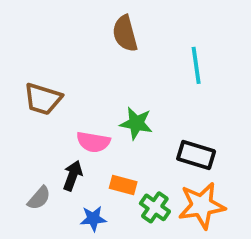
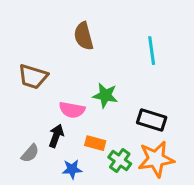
brown semicircle: (125, 34) -> (84, 36), moved

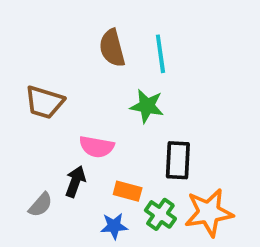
cyan line: (152, 51) -> (160, 54), moved
green star: (105, 95) -> (147, 106), moved
black rectangle: (152, 120) -> (178, 160), moved, turned 76
blue star: (72, 169) -> (114, 226), moved

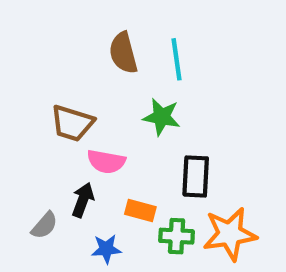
brown trapezoid: (44, 102) -> (72, 123), moved
green cross: (160, 214) -> (177, 236), turned -32
blue star: (114, 226) -> (106, 249), moved

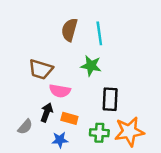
brown semicircle: (123, 53) -> (69, 30), turned 30
orange rectangle: (140, 211) -> (69, 118), moved

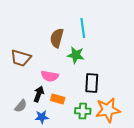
brown semicircle: (69, 30) -> (57, 38), moved
brown trapezoid: (41, 69) -> (21, 58), moved
blue star: (60, 140) -> (42, 117), moved

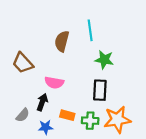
green star: (76, 55) -> (104, 60), moved
brown trapezoid: (21, 58) -> (23, 63), turned 30
orange rectangle: (58, 99) -> (67, 115), moved

